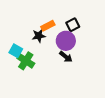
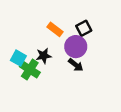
orange rectangle: (48, 26) -> (55, 29), turned 64
black star: (39, 36) -> (44, 56), moved

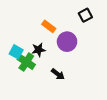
black square: (84, 28) -> (85, 15), moved
black arrow: (76, 65) -> (58, 74), moved

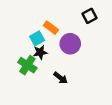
cyan square: (16, 52) -> (37, 38), moved, turned 32

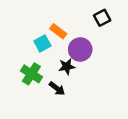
black star: (40, 52) -> (67, 67), moved
black arrow: (61, 78) -> (57, 89), moved

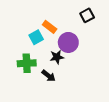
green cross: (31, 74) -> (27, 63), turned -36

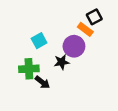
orange rectangle: (50, 27) -> (85, 29), moved
black arrow: (49, 76) -> (42, 82), moved

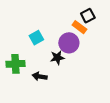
green cross: (29, 69) -> (15, 64), moved
black arrow: (42, 82) -> (40, 76), turned 152

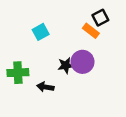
cyan square: (36, 38) -> (41, 32), moved
purple circle: (69, 43) -> (82, 62), moved

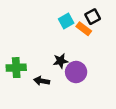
cyan square: (41, 32) -> (66, 21), moved
purple circle: (82, 62) -> (76, 72), moved

